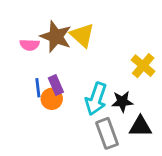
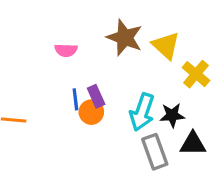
yellow triangle: (82, 35) -> (166, 45), moved
brown star: (56, 37) -> (125, 38), moved

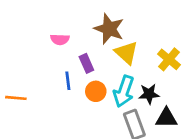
yellow triangle: (166, 45) -> (126, 53), moved
purple rectangle: (96, 96) -> (86, 63), moved
orange circle: (91, 112) -> (96, 91), moved

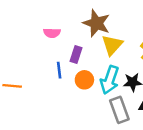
yellow triangle: (126, 53) -> (112, 45), turned 30
purple rectangle: (86, 63) -> (76, 55), turned 42

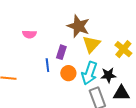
pink semicircle: (52, 33) -> (29, 34), moved

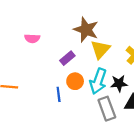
purple rectangle: (61, 52) -> (67, 58), turned 32
blue line: (47, 65) -> (59, 94), moved

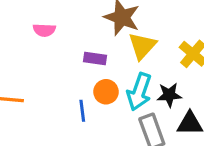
purple rectangle: (67, 58) -> (95, 59), turned 48

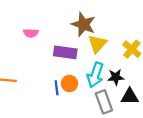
purple rectangle: (95, 59) -> (65, 52), size x1.5
orange circle: (106, 92) -> (69, 84), moved

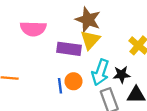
pink semicircle: (31, 33) -> (33, 29), size x1.6
yellow triangle: (97, 44) -> (90, 40), moved

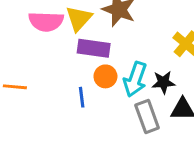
yellow triangle: (90, 40) -> (79, 18), moved
orange circle: (73, 81) -> (105, 76), moved

